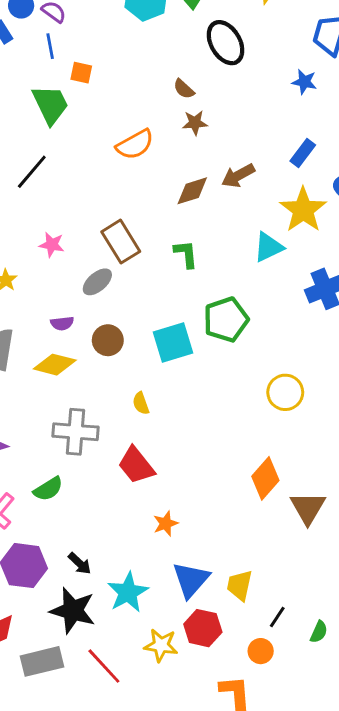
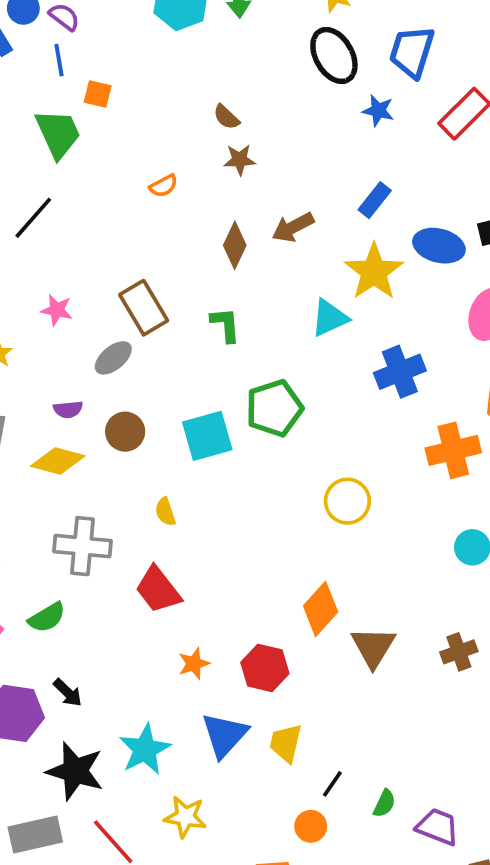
black ellipse: (226, 43) -> (334, 55), moved
orange semicircle: (135, 145) -> (164, 186), size x0.6
brown diamond: (192, 191) -> (235, 245), turned -48
black arrow: (80, 563) -> (68, 693), moved
red hexagon: (203, 628) -> (265, 668), moved

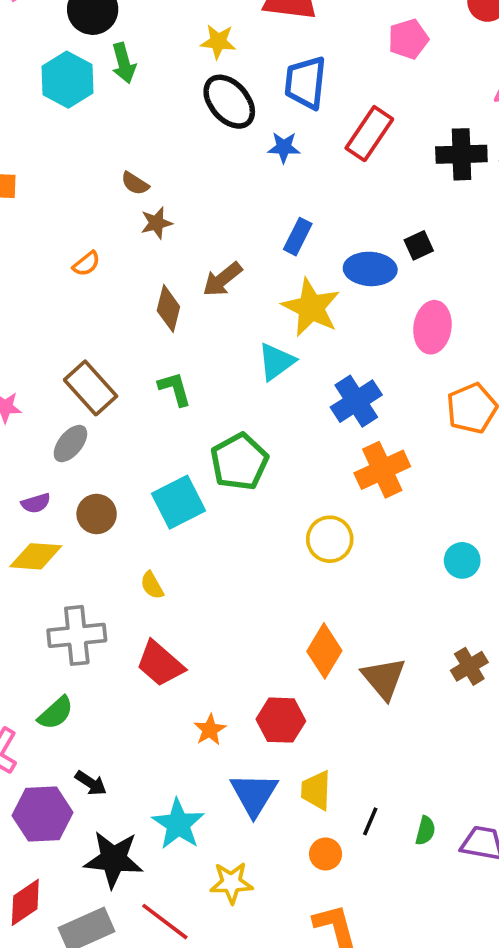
orange cross: (453, 450) -> (382, 470), moved
orange circle: (311, 826) -> (326, 854), moved

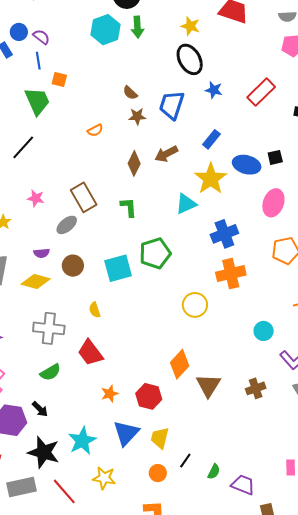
blue trapezoid: (305, 83) -> (172, 105), moved
green semicircle: (56, 713) -> (50, 372), moved

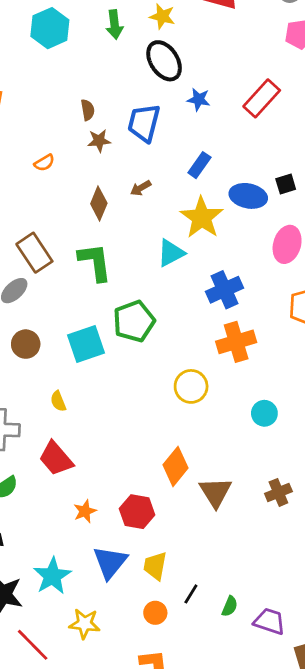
green arrow: (137, 27) -> (115, 25), moved
brown semicircle: (130, 93) -> (88, 110), turned -140
brown arrow: (166, 154) -> (141, 188), size x0.7
green L-shape: (129, 207) -> (95, 262), size x1.5
cyan circle: (264, 331) -> (264, 413), moved

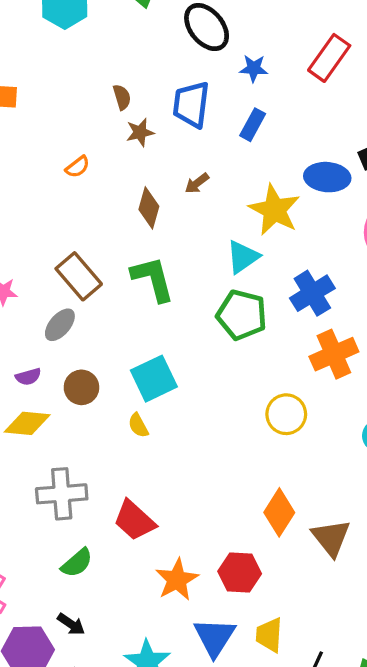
blue rectangle: (199, 165) -> (253, 125), moved
green pentagon: (134, 321) -> (242, 315), moved, turned -30
yellow semicircle: (58, 401) -> (138, 425), moved
orange star: (85, 511) -> (177, 580), size x1.5

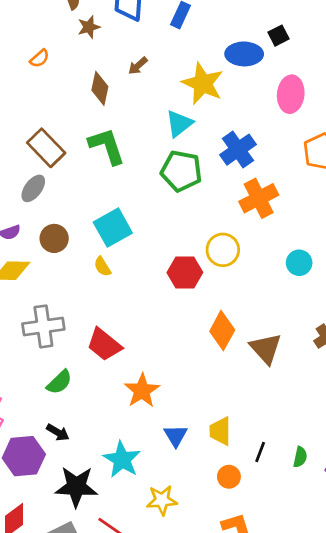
red hexagon: (240, 572) -> (185, 272), moved
blue triangle: (215, 637) -> (176, 436), size x0.7

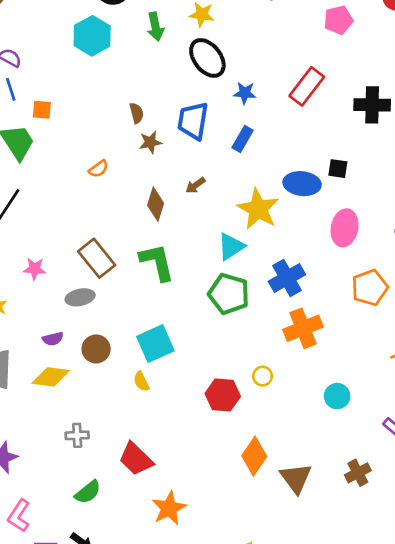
black square: (278, 36) -> (338, 169), turned 30
gray ellipse: (33, 188) -> (80, 297), turned 36
yellow circle: (223, 250) -> (263, 376), size x0.6
gray cross: (43, 326) -> (77, 435), size x0.6

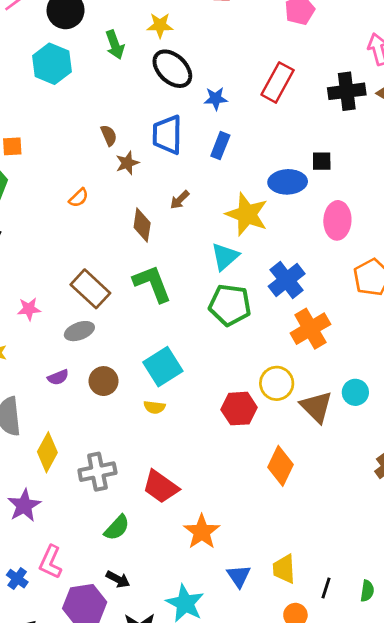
yellow circle: (263, 376) -> (277, 383), size x1.6
yellow diamond: (51, 377) -> (47, 452), moved, turned -60
yellow semicircle: (141, 381) -> (154, 407), turned -48
gray cross: (77, 435) -> (97, 472), size x1.5
brown triangle: (296, 478) -> (316, 407), moved

